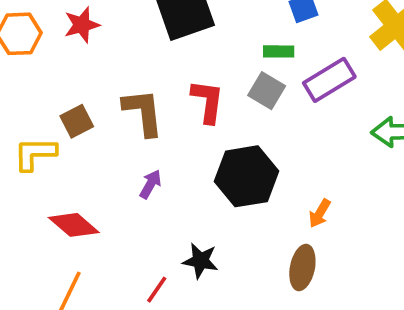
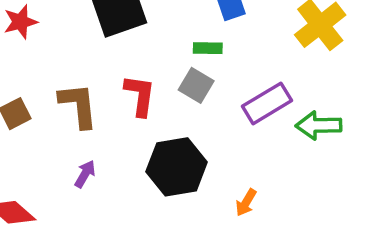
purple rectangle: (329, 80) -> (267, 103), moved

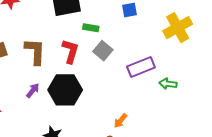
green rectangle: (208, 48) -> (91, 28), moved
green arrow: (319, 125) -> (168, 84), size x0.7
black hexagon: (177, 167) -> (65, 90), moved

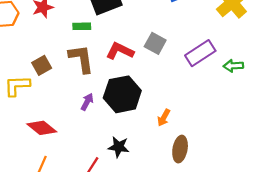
green rectangle: (91, 28) -> (82, 26), moved
red L-shape: (70, 51) -> (120, 51), turned -70
orange arrow: (120, 121) -> (164, 118), moved

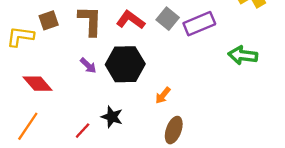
purple rectangle: (200, 53) -> (199, 24), moved
green arrow: (233, 66) -> (243, 55), size x1.4
purple arrow: (87, 102) -> (88, 66), turned 96

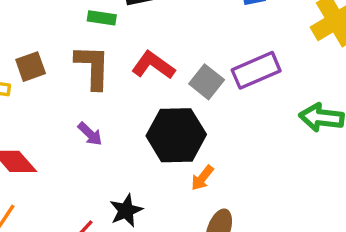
gray square: (168, 19) -> (207, 82), moved
black hexagon: (125, 64) -> (176, 135), moved
black star: (112, 117) -> (126, 211), turned 30

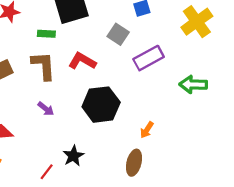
gray square: (207, 82) -> (118, 34), moved
orange arrow: (202, 178) -> (147, 130), moved

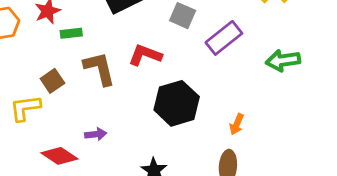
green rectangle: (46, 34) -> (71, 33), moved
purple arrow: (46, 109) -> (96, 134), moved, turned -35

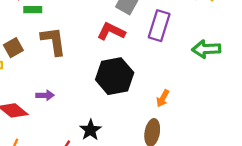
purple rectangle: (224, 38) -> (159, 26), turned -40
red L-shape: (145, 55) -> (111, 31), moved

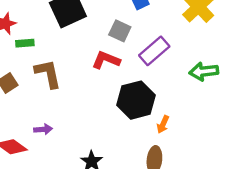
purple rectangle: (159, 26) -> (154, 51), turned 36
black hexagon: (115, 76) -> (136, 100), moved

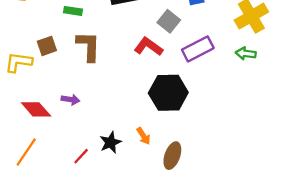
green arrow: (204, 71) -> (246, 53), moved, size x0.7
orange arrow: (163, 124) -> (144, 136), moved, turned -72

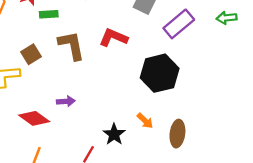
red L-shape: (148, 47) -> (113, 38), moved

